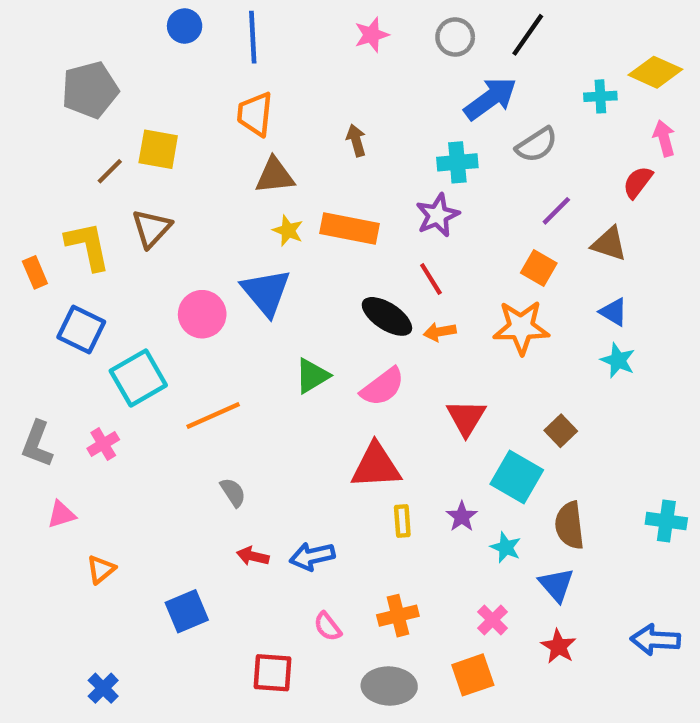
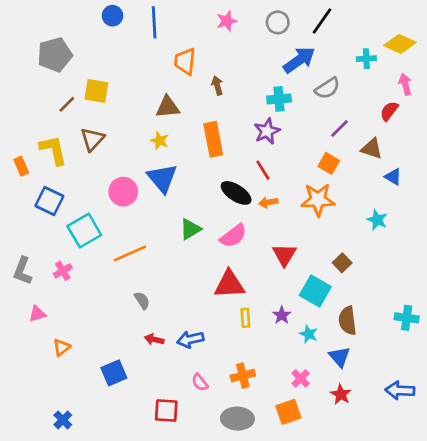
orange trapezoid: (255, 114) -> (185, 61), moved
orange rectangle: (350, 228) -> (213, 139), turned 68
yellow star: (288, 231) -> (160, 141), moved
blue triangle: (614, 312) -> (393, 177), moved

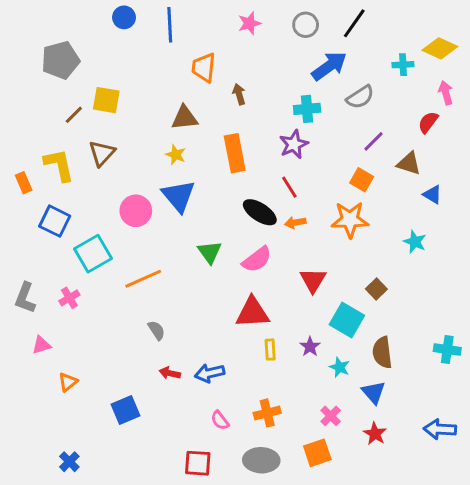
green triangle: (190, 229) -> (210, 252), turned -35
red square: (166, 411) -> (198, 463), moved

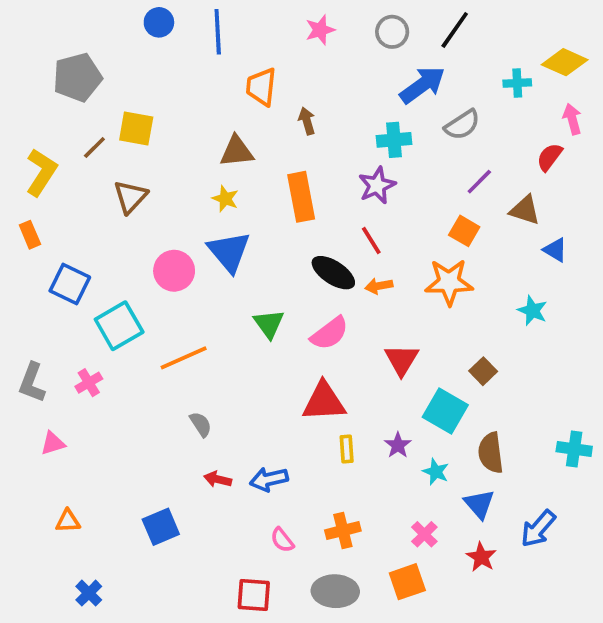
yellow L-shape: (59, 165) -> (41, 172), moved, turned 45
orange triangle: (68, 382) -> (68, 521), moved, turned 36
blue arrow: (440, 429) -> (538, 529), moved, turned -52

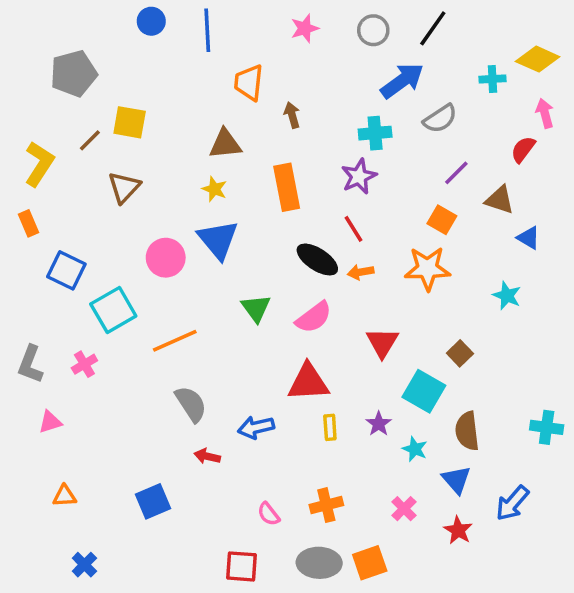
gray semicircle: (201, 424) -> (191, 404), size x1.5
blue arrow: (269, 479) -> (256, 427), moved
orange square: (407, 582) -> (370, 563), moved

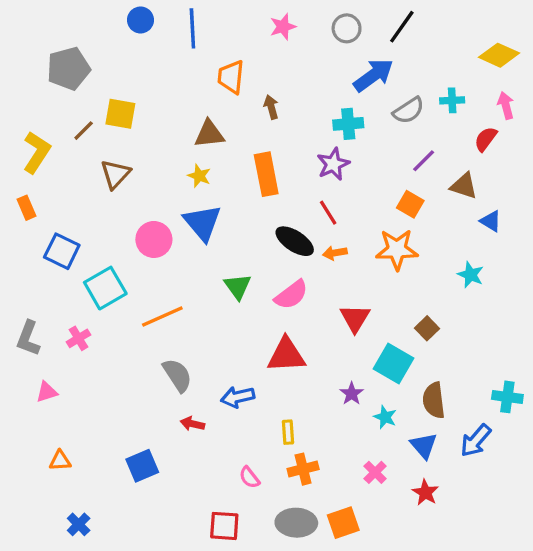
cyan cross: (492, 79) -> (452, 100), moved
yellow rectangle: (330, 427) -> (288, 432), moved
blue arrow: (512, 503) -> (476, 441), moved

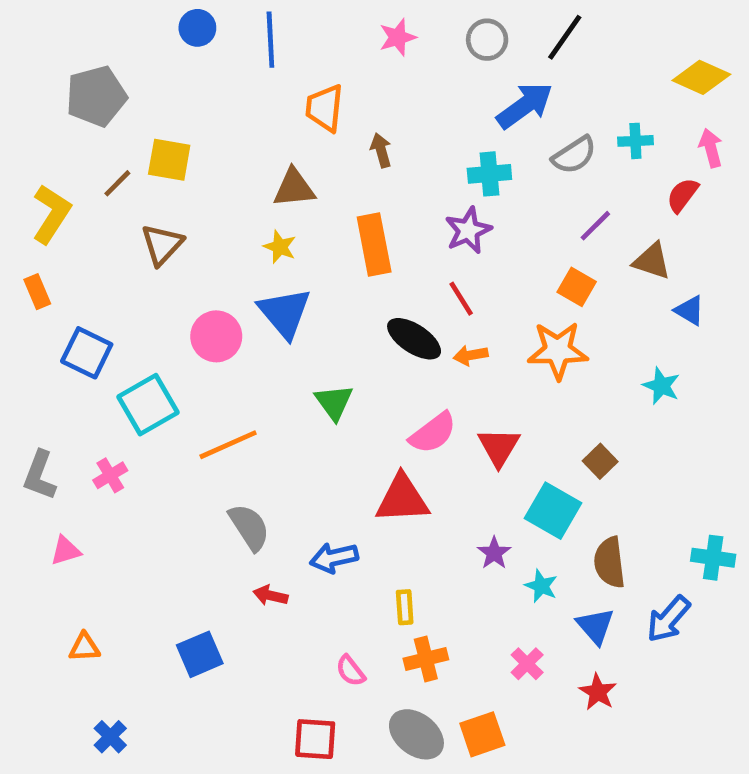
pink semicircle: (291, 295) -> (433, 433), moved
gray ellipse: (296, 523) -> (416, 734), turned 36

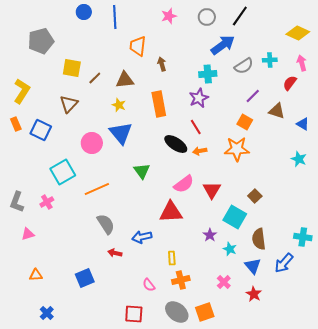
brown line: (117, 183) -> (95, 78), moved
blue triangle: (690, 310) -> (303, 124), moved
blue square: (87, 353) -> (41, 130), moved
cyan star: (661, 386) -> (299, 159), moved

